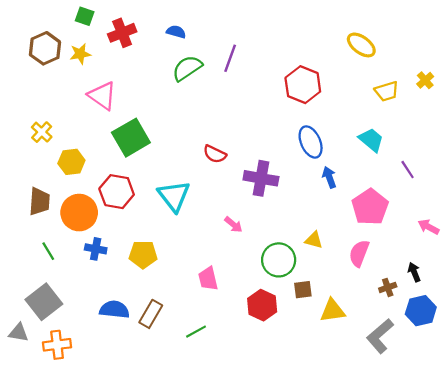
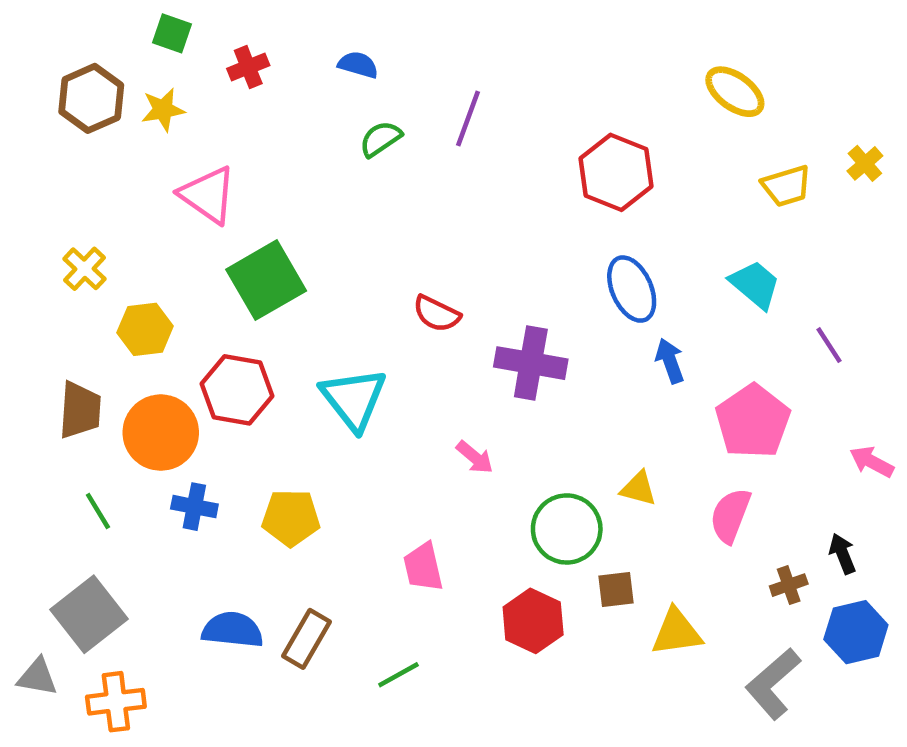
red cross: (122, 33) -> (248, 67), size x0.7
green semicircle: (187, 68) -> (381, 139), size x0.7

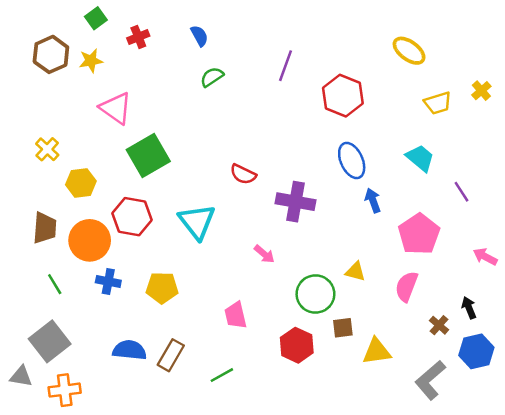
green square: (172, 33) -> (96, 18), turned 35
blue semicircle: (358, 65) -> (199, 36), turned 45
purple line: (468, 119) -> (286, 66), moved
brown cross: (789, 585) -> (439, 325), turned -30

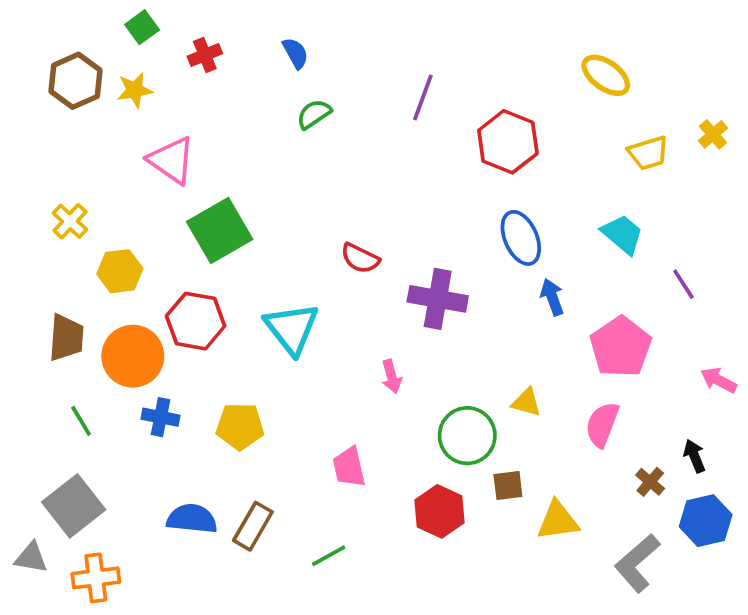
pink arrow: (264, 254) -> (391, 376), turned 35

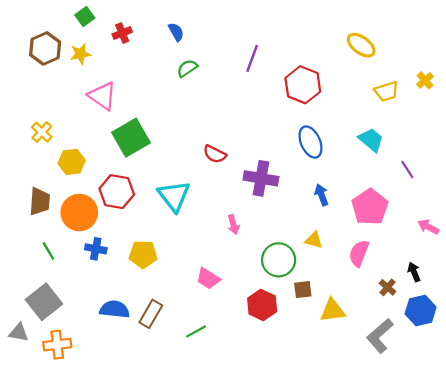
blue arrow: (552, 297) -> (321, 195), moved
pink trapezoid: (349, 467) -> (208, 279), turned -45

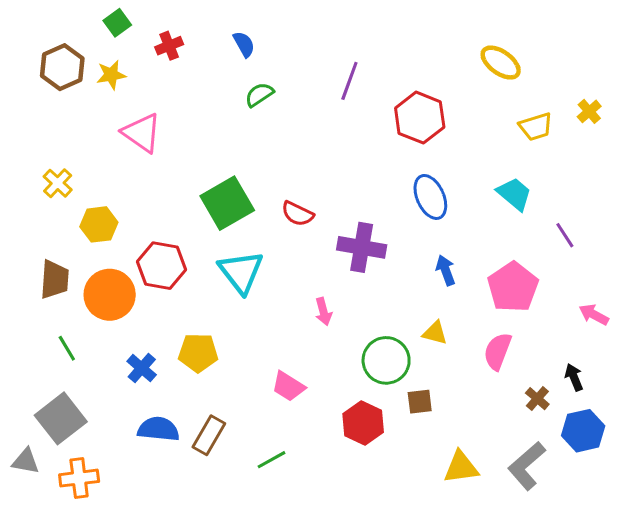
green square: (131, 138) -> (227, 203), moved
blue cross: (96, 249) -> (142, 368), moved, turned 30
yellow triangle: (333, 310) -> (461, 467), moved

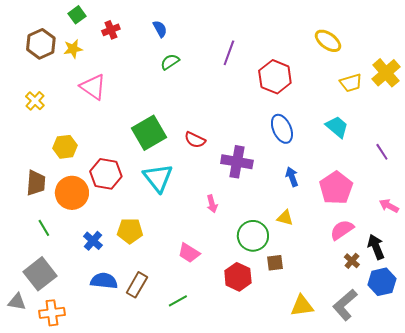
yellow cross: (589, 111) -> (386, 73), size x1.8
yellow cross: (58, 183) -> (35, 101), moved
purple line: (565, 235) -> (382, 152), moved
pink semicircle: (498, 351) -> (342, 230), moved, turned 35
black arrow: (574, 377) -> (376, 247), size x1.4

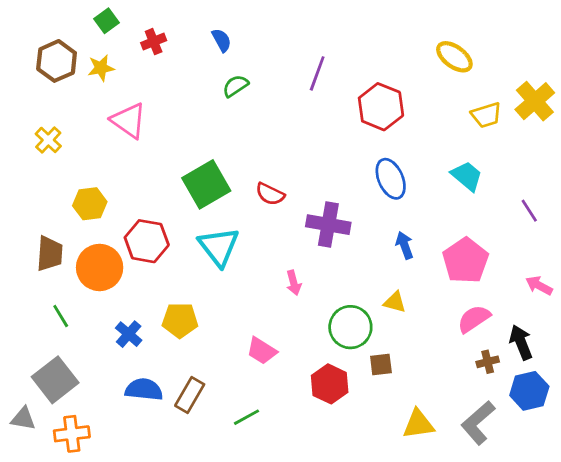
brown cross: (352, 261) -> (488, 362), turned 35

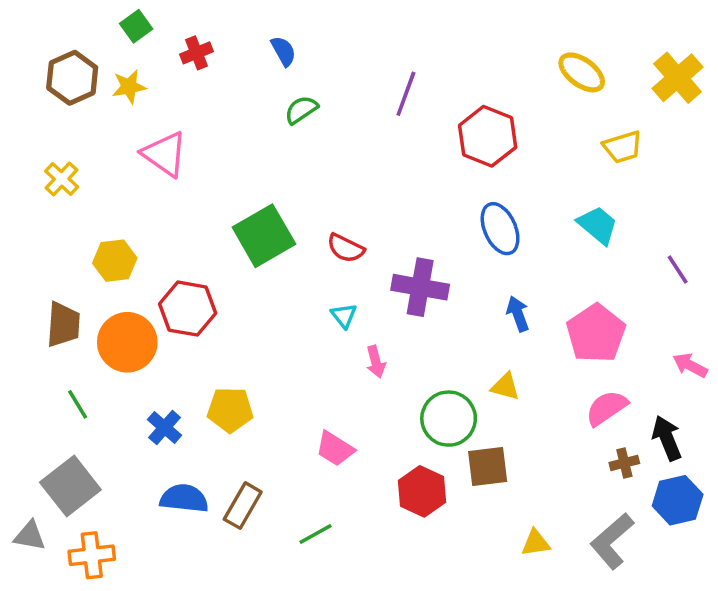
yellow cross: (535, 101) -> (678, 78), moved
cyan triangle: (219, 247) -> (344, 316), moved, size x0.5
brown square: (381, 365) -> (488, 467), size x1.4
yellow triangle: (418, 424) -> (536, 543), size x0.7

